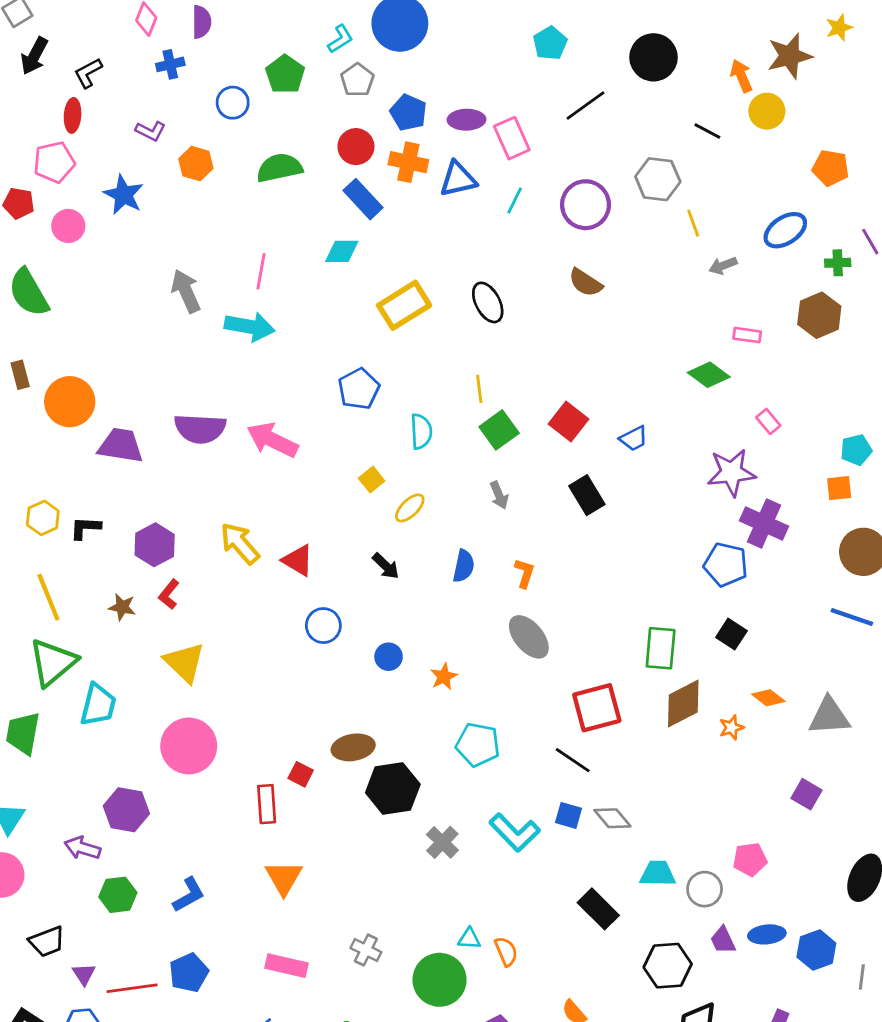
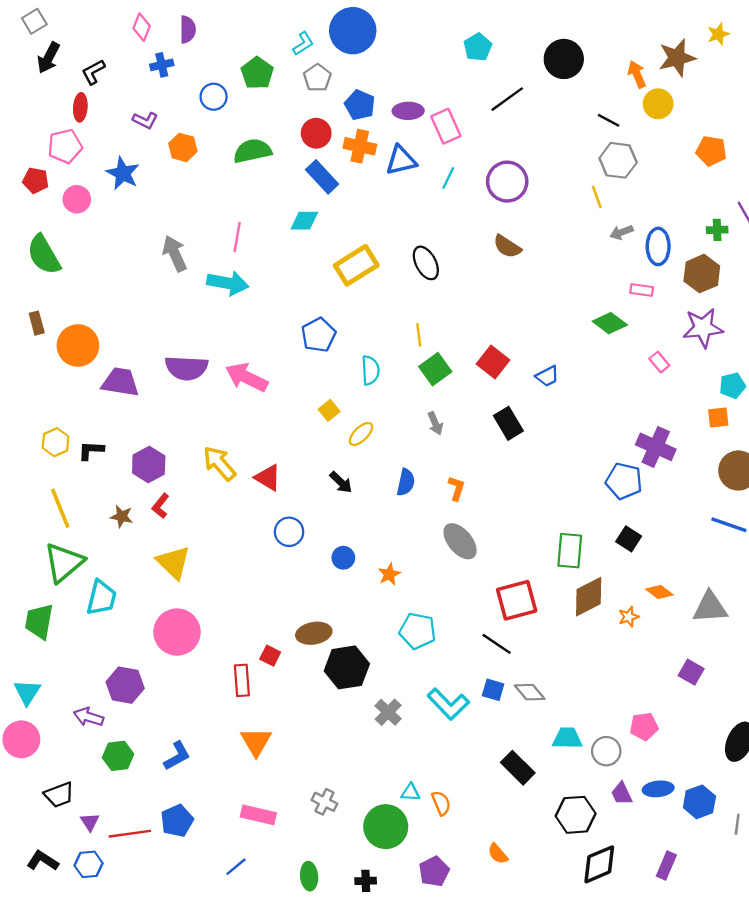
gray hexagon: (658, 179) -> (618, 160), moved
blue ellipse: (785, 230) -> (658, 246), moved, turned -57
purple star: (731, 473) -> (703, 328), moved

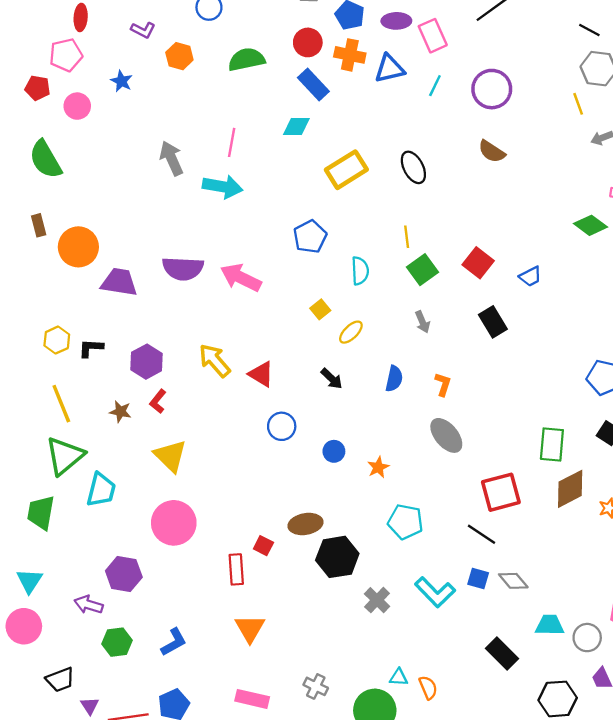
blue star: (123, 173) -> (122, 81), size x0.7

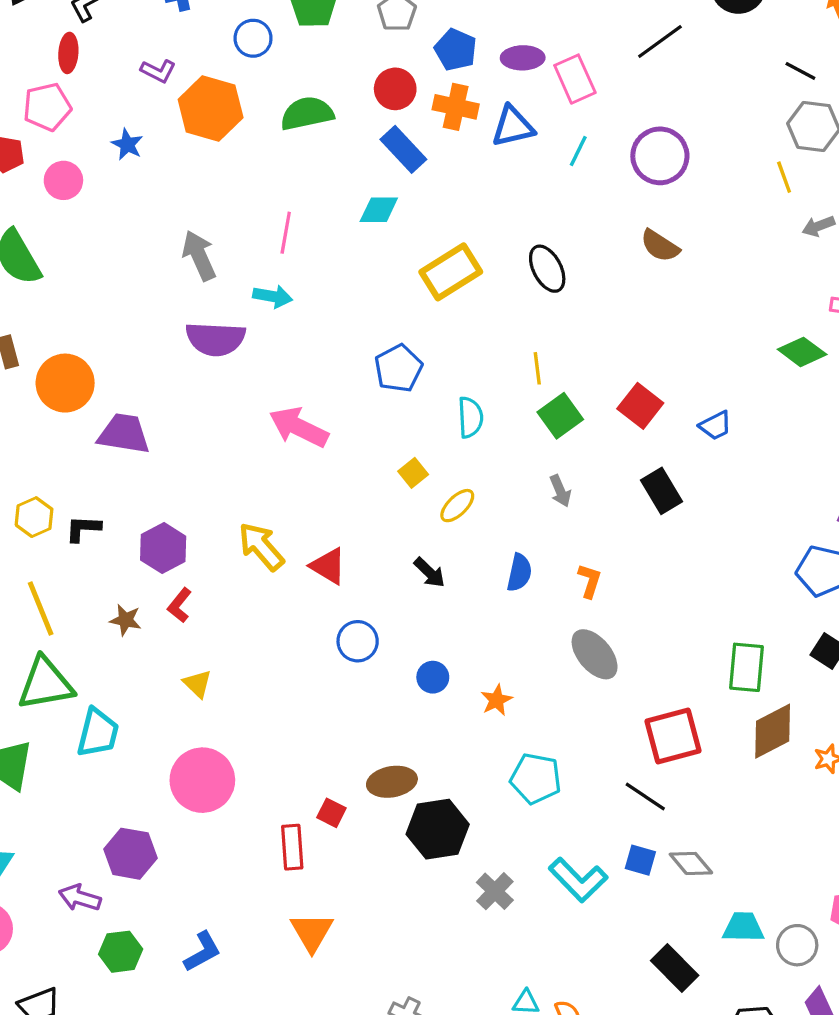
orange hexagon: (179, 56) -> (211, 109), size x1.6
cyan arrow: (223, 187) -> (273, 296), size x0.7
purple semicircle: (183, 268) -> (215, 339), moved
green triangle: (65, 456) -> (45, 684), turned 30
yellow triangle: (170, 456) -> (197, 684), size x0.6

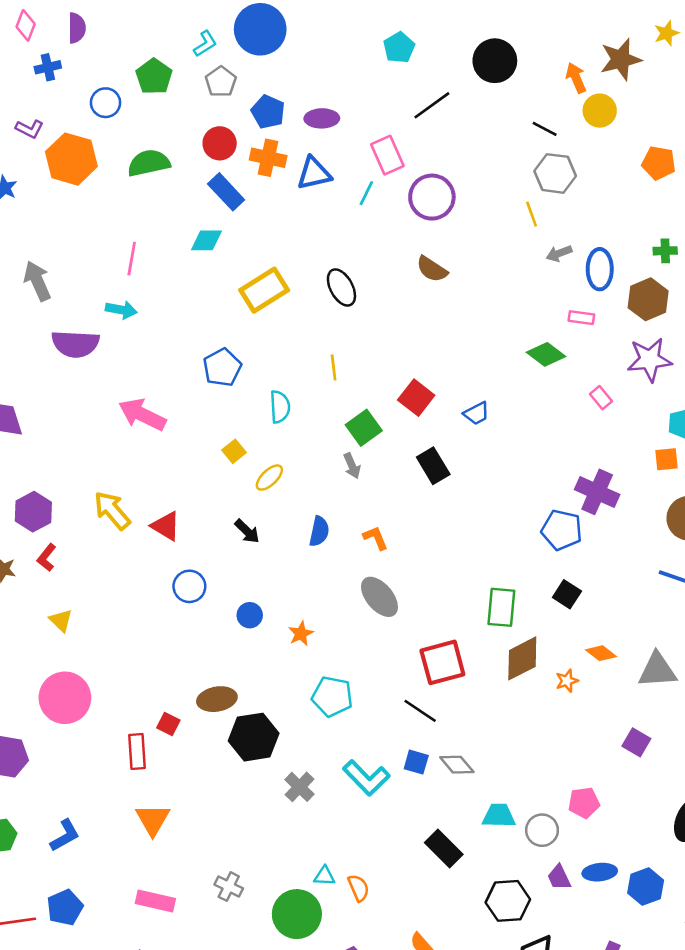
pink rectangle: (575, 79) -> (387, 155), moved
gray arrow: (199, 256) -> (37, 281), moved
green square: (560, 416) -> (364, 428), moved
orange L-shape: (590, 581) -> (376, 538), turned -40

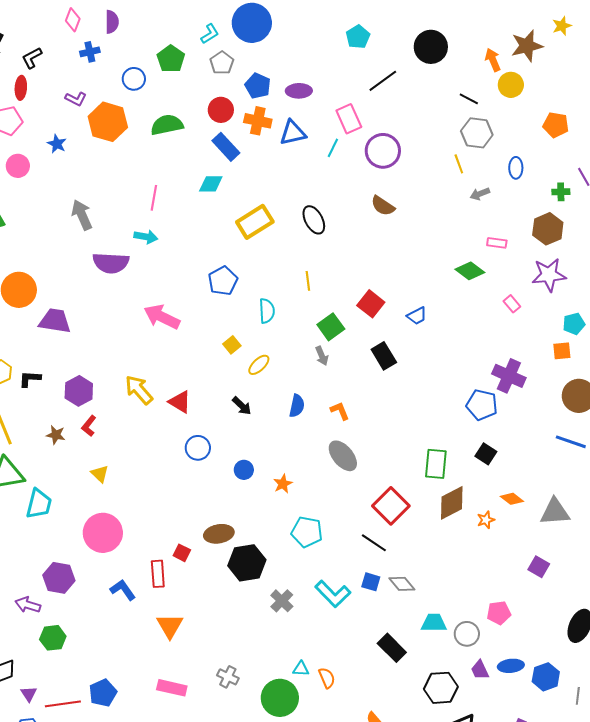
blue ellipse: (600, 269) -> (516, 168), moved, size x0.7
red square: (442, 662) -> (391, 506), turned -30
blue L-shape: (65, 835) -> (123, 590), moved, turned -96

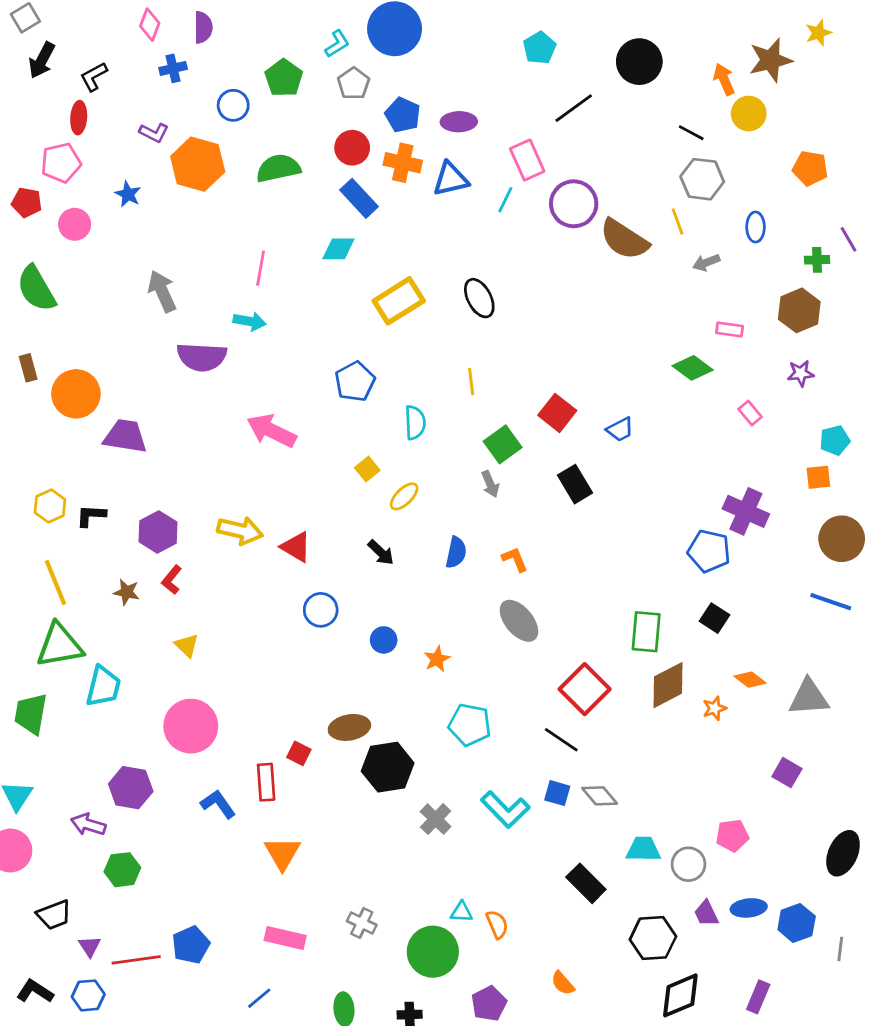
brown semicircle: (383, 206) -> (624, 239), moved, size x1.5
purple star: (549, 275) -> (801, 373), size x0.6
yellow arrow: (139, 390) -> (240, 531), turned 144

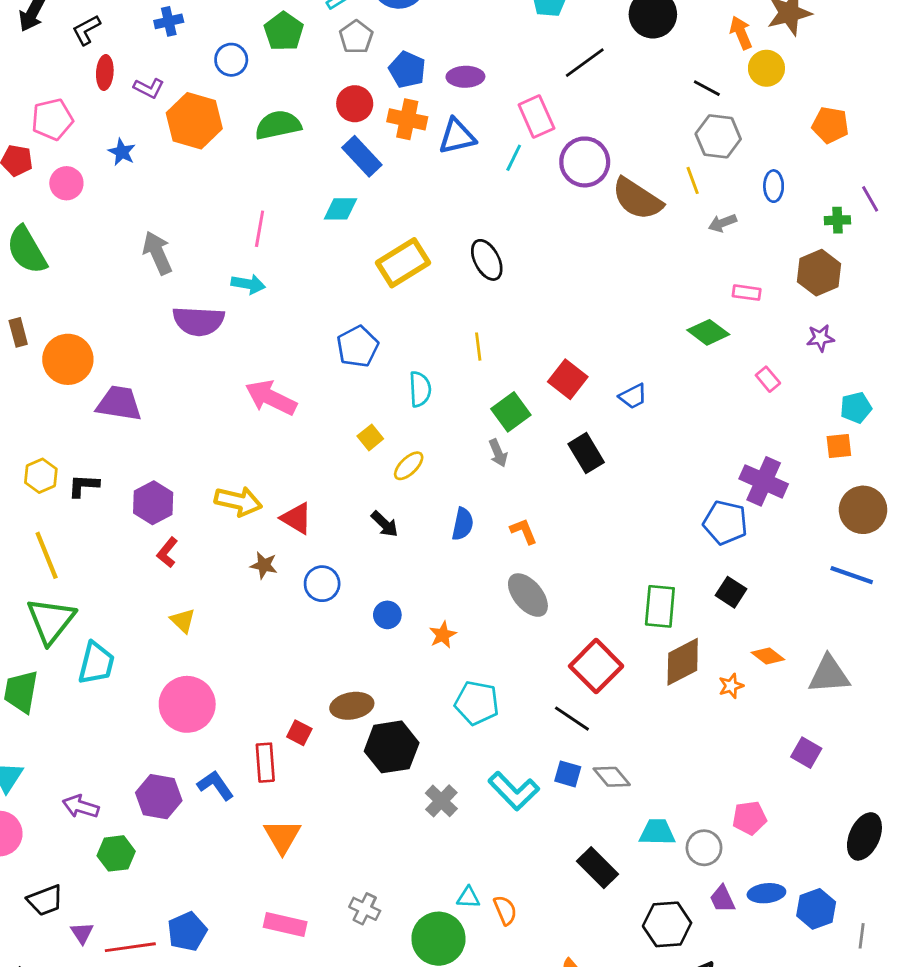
red ellipse: (79, 118) -> (105, 72), moved
brown star: (127, 592) -> (264, 565), moved
green triangle: (60, 645) -> (51, 621), turned -42
purple hexagon: (131, 788) -> (159, 797), moved

